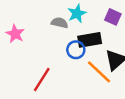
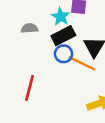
cyan star: (77, 13) -> (61, 17), moved
blue circle: (76, 50) -> (64, 54), moved

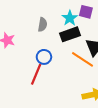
gray semicircle: (29, 28) -> (43, 25), turned 96
blue circle: (64, 54) -> (44, 57), moved

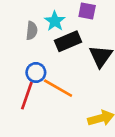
cyan star: (70, 18) -> (55, 21), moved
orange line: (82, 59) -> (58, 88), moved

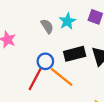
gray semicircle: (32, 31) -> (47, 26), turned -48
black rectangle: (68, 41) -> (75, 54), moved

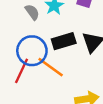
blue circle: (45, 61) -> (32, 51), size x1.6

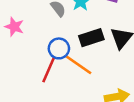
blue circle: (32, 51) -> (59, 48), size x0.7

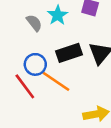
red line: (49, 70) -> (25, 86), turned -60

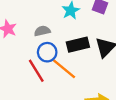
gray semicircle: (34, 23) -> (42, 31), moved, turned -70

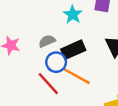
black rectangle: (78, 45) -> (73, 50), moved

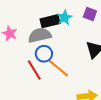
gray semicircle: (47, 41) -> (40, 35), size x1.6
black rectangle: (73, 50) -> (50, 21), moved

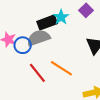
purple square: (90, 14) -> (86, 10), turned 32
blue circle: (44, 54) -> (23, 45), moved

